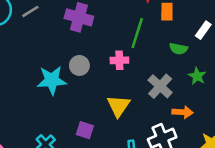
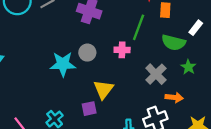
green semicircle: (178, 49) -> (174, 43), size x1.5
yellow triangle: (118, 106) -> (103, 89), moved
purple square: (85, 130) -> (89, 109), turned -32

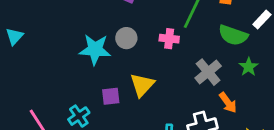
orange arrow: (174, 97) -> (228, 103), turned 42
purple square: (89, 109) -> (111, 96), moved

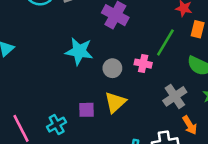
gray circle: (126, 38) -> (112, 68), moved
cyan star: (95, 49) -> (79, 51), moved

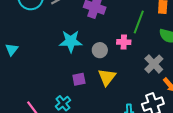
purple square: (87, 110) -> (79, 79), moved

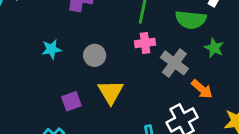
cyan star: (71, 41) -> (51, 49), size x0.6
pink cross: (124, 42) -> (145, 43), moved

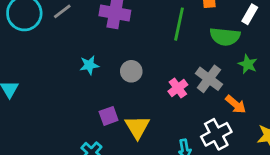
pink cross: (145, 43) -> (178, 88), moved, turned -30
yellow triangle: (111, 92) -> (137, 127), moved

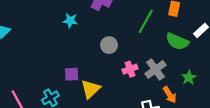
green star: (248, 64) -> (189, 78), moved
cyan star: (89, 65) -> (70, 21), moved
gray circle: (131, 71) -> (109, 45), moved

